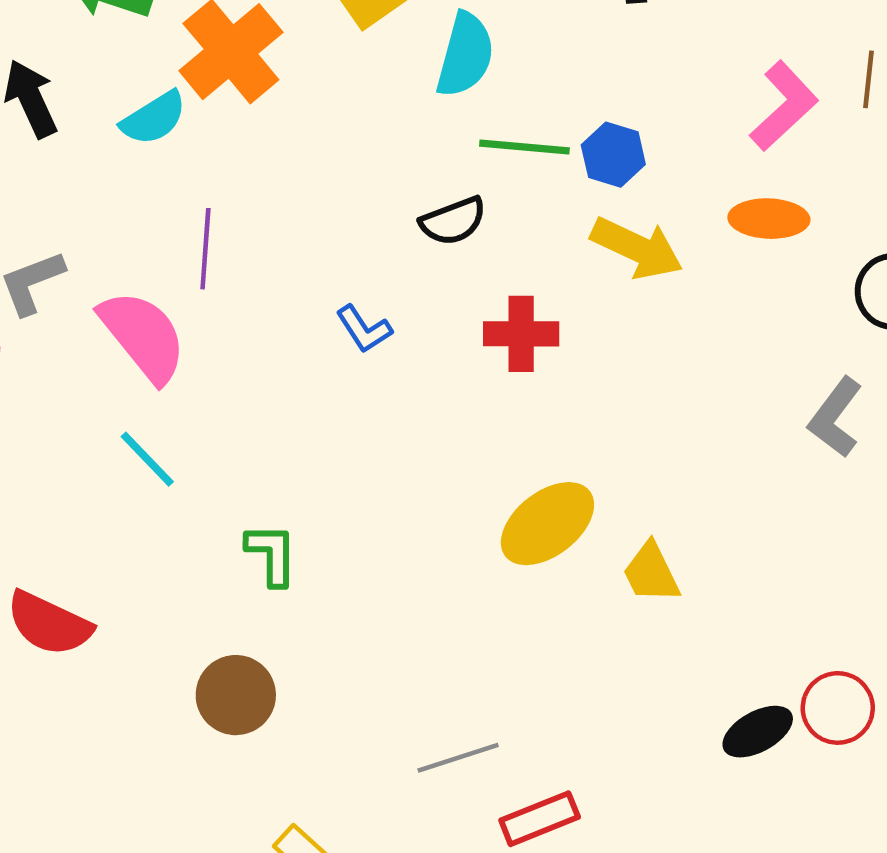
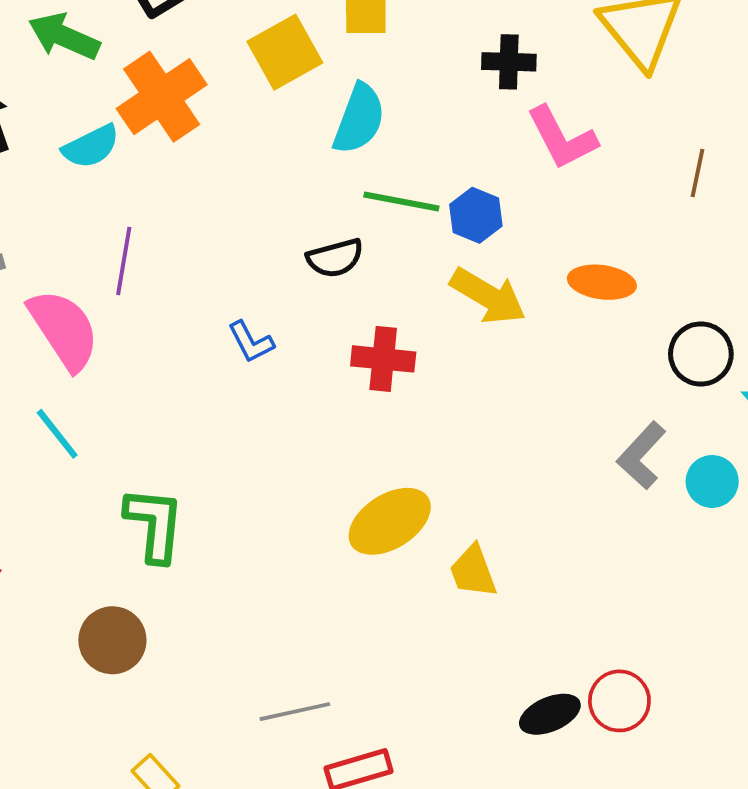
pink L-shape: (784, 106) -> (562, 138), moved, turned 100
green L-shape: (272, 554) -> (154, 524), size x1.4

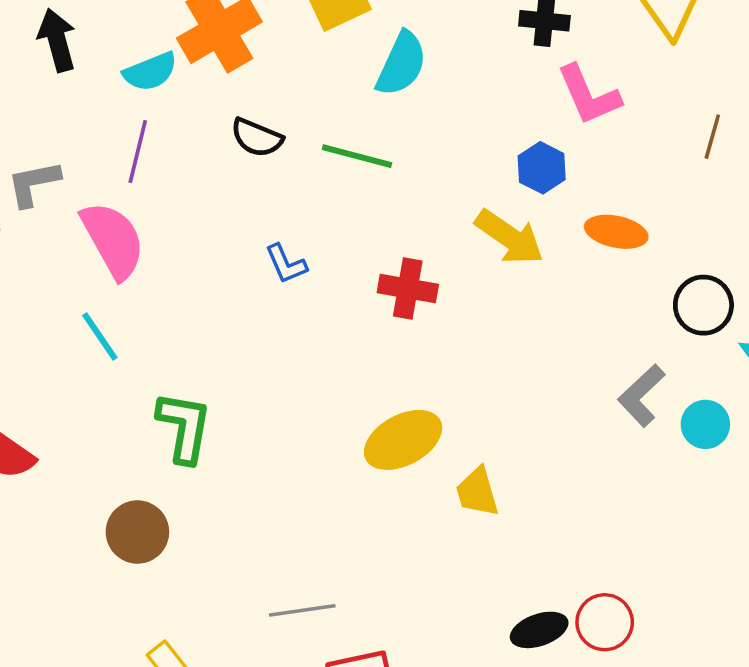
green line: (401, 201) -> (357, 156), moved
blue hexagon: (476, 215) -> (542, 168), moved
black semicircle: (335, 258) -> (257, 138), moved, turned 34
purple line: (124, 261) -> (138, 152), moved

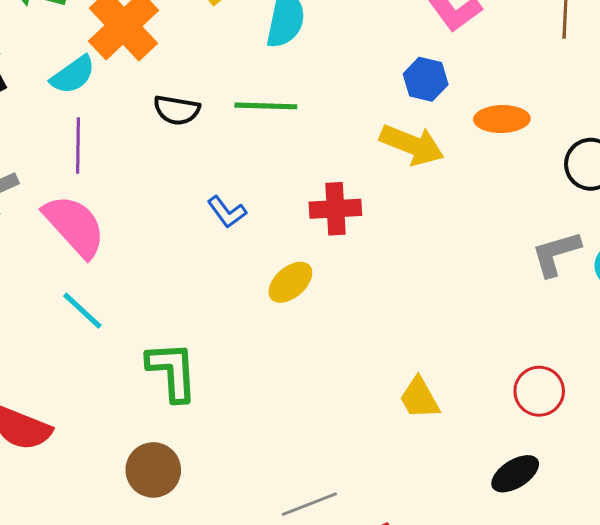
gray L-shape: (641, 395) -> (556, 254), turned 40
yellow ellipse: (403, 440) -> (290, 282), moved, size x0.7
yellow trapezoid: (477, 492) -> (419, 398), moved
red circle: (605, 622) -> (539, 391), moved

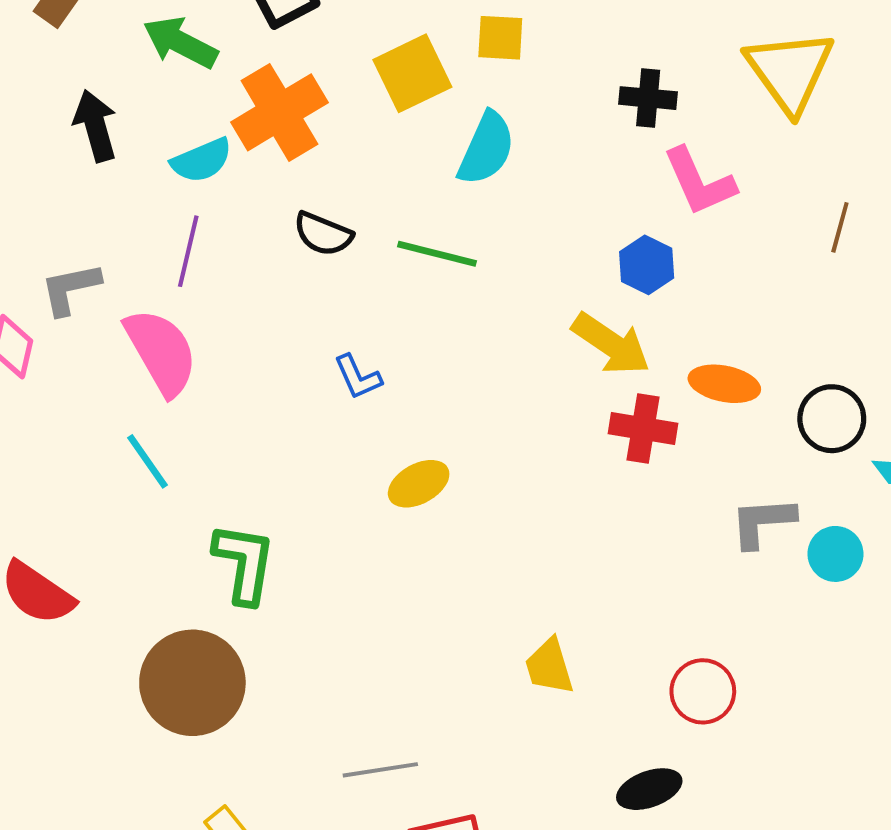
orange ellipse: (502, 119) -> (724, 384), moved
red cross: (335, 209) -> (643, 429), moved
brown circle: (153, 470) -> (192, 683), size x1.5

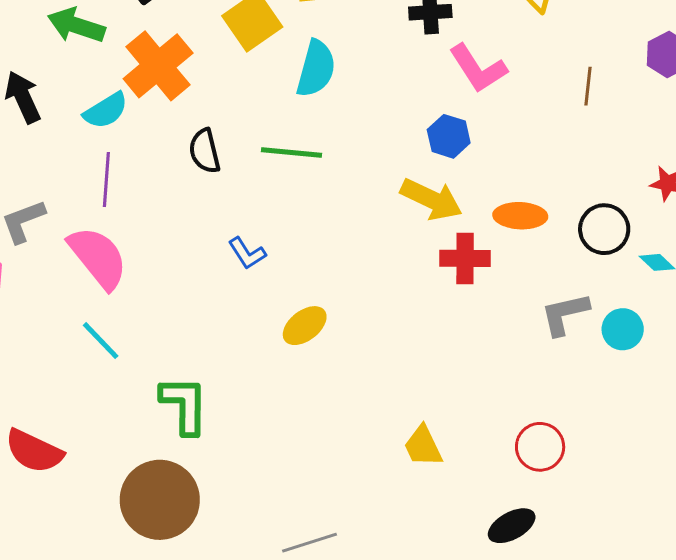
black semicircle: (323, 234) -> (205, 151), turned 63

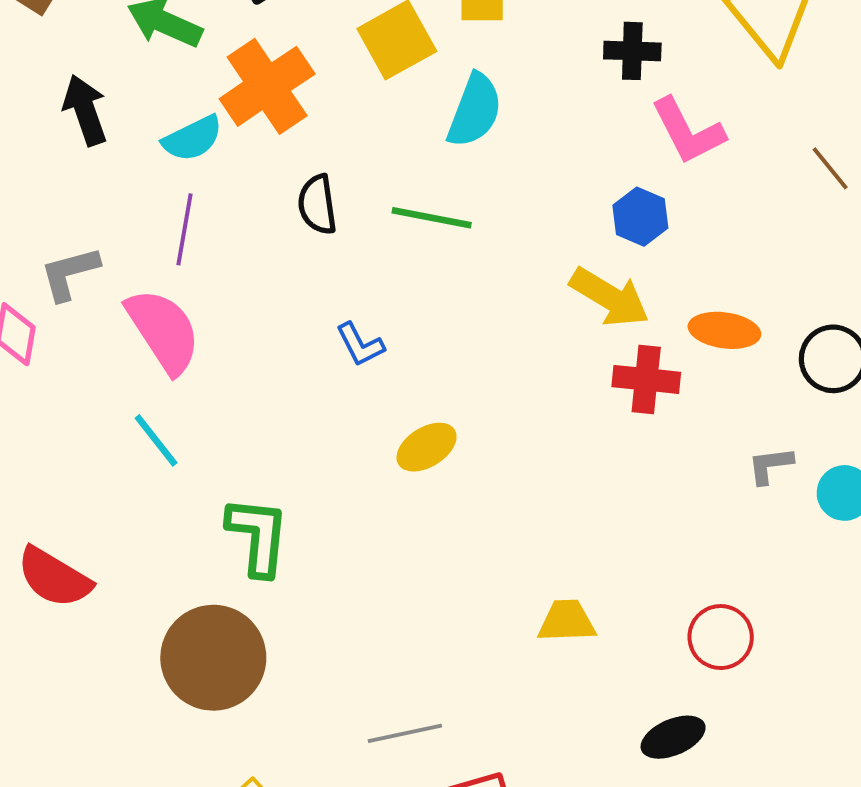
brown line: (588, 86) -> (830, 168), turned -51
gray L-shape: (565, 314) -> (770, 465), size x0.7
yellow trapezoid: (423, 446) -> (567, 621), turned 108

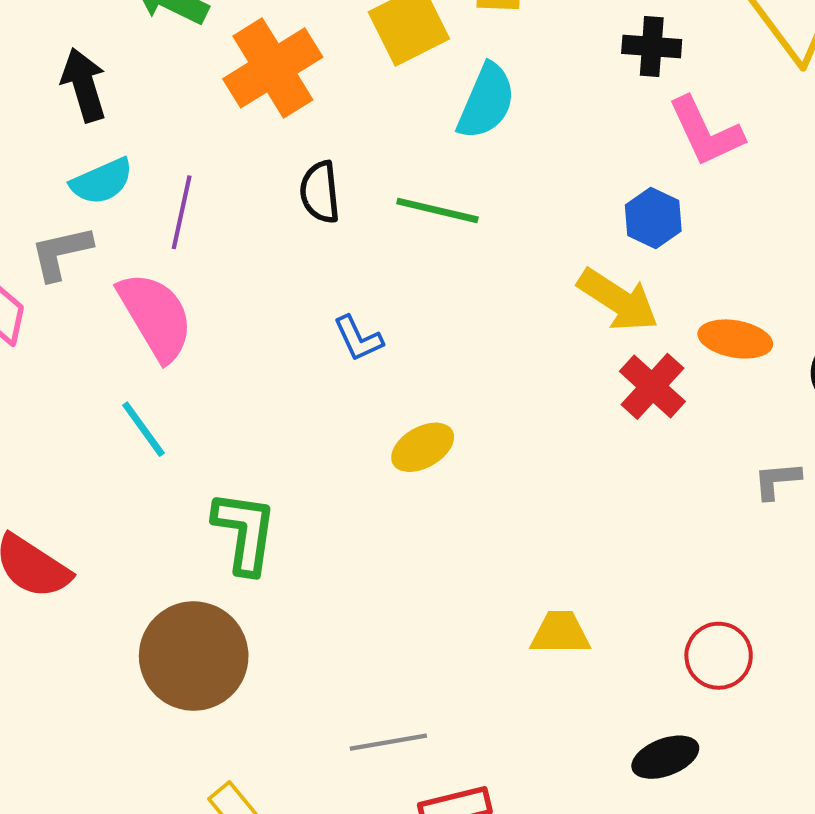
cyan semicircle: (193, 138) -> (102, 181), moved
red cross: (646, 379) -> (652, 386), turned 34

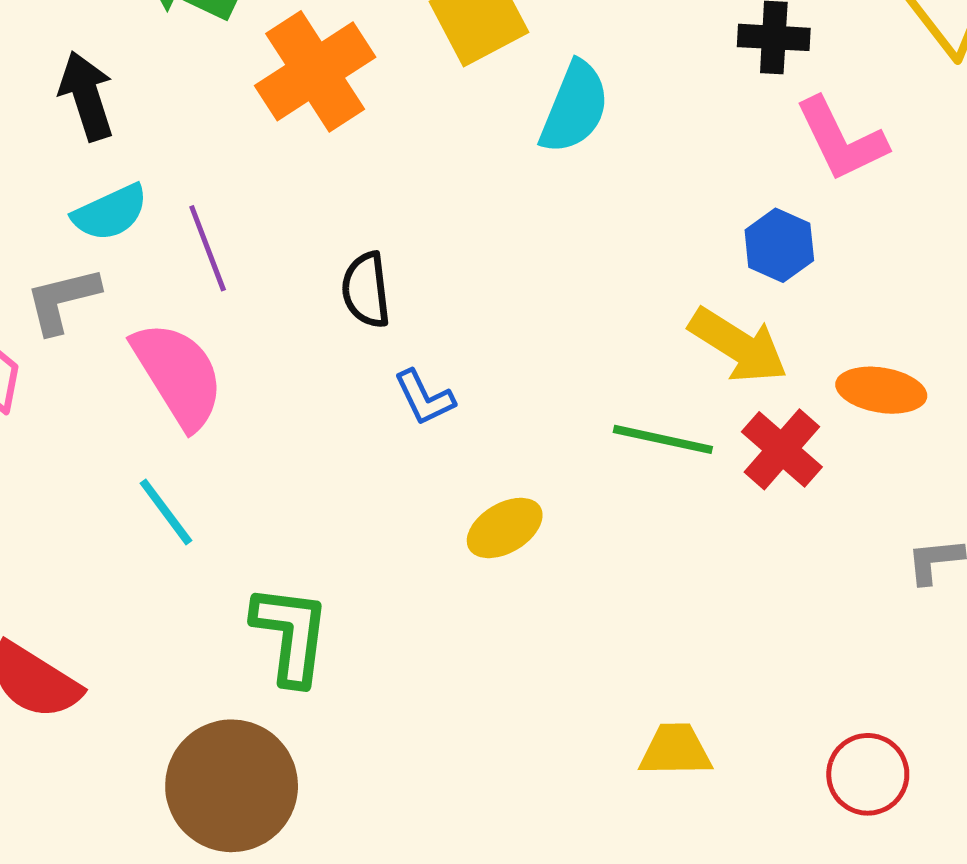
black semicircle: (320, 192) -> (366, 290), moved
green line: (437, 210) -> (663, 439), moved
purple line: (182, 212) -> (208, 248), turned -32

